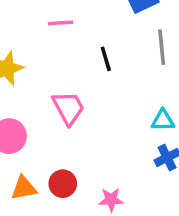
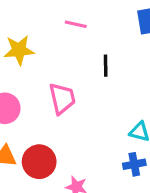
red circle: (63, 184) -> (39, 162), size x1.4

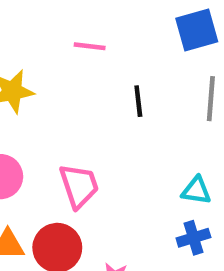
pink trapezoid: (62, 98) -> (79, 186), moved

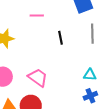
pink trapezoid: (79, 186) -> (38, 78), turned -30

